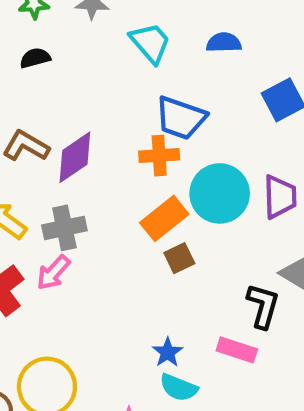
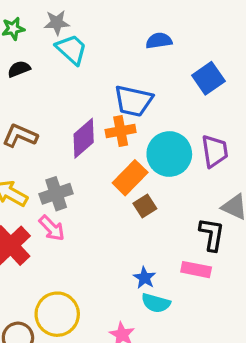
cyan trapezoid: (150, 43) -> (71, 49), moved
purple diamond: (75, 157) -> (84, 138), moved
pink arrow: (53, 273) -> (52, 228), turned -80

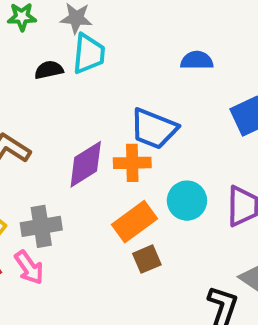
cyan trapezoid: (71, 49) -> (89, 54), turned 44
black semicircle: (19, 69) -> (49, 70), moved
cyan circle: (169, 154) -> (187, 201), size x0.7

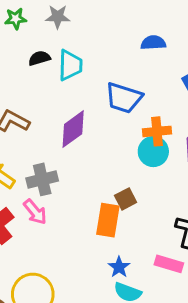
cyan trapezoid: (89, 54) -> (70, 65), moved
orange cross: (132, 163) -> (157, 131), moved
orange rectangle: (134, 222) -> (108, 220), moved, turned -40

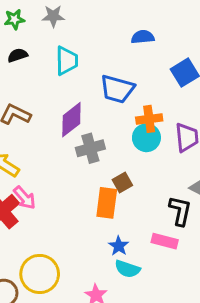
black semicircle: (39, 58) -> (18, 55), moved
gray cross: (42, 179) -> (90, 148), moved
pink arrow: (35, 212) -> (25, 198), moved

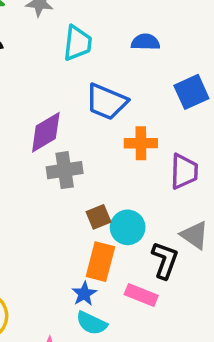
cyan trapezoid: (67, 61) -> (78, 43), moved
cyan circle: (146, 138) -> (128, 227), moved
orange rectangle: (107, 203) -> (100, 262), moved

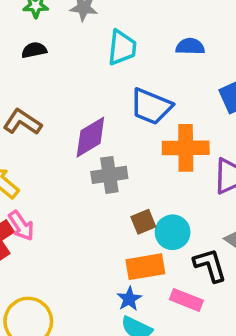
orange cross: (141, 143) -> (186, 148), size x1.4
black L-shape: (165, 260) -> (210, 265), turned -36
orange rectangle: (100, 262) -> (145, 267), turned 66

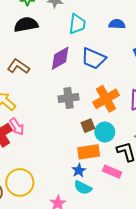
black semicircle: (34, 50) -> (26, 25), size x1.6
purple diamond: (90, 137) -> (60, 58), moved
orange cross: (186, 148) -> (106, 99), moved, turned -30

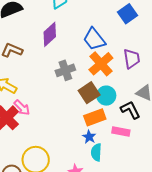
blue trapezoid: (94, 59) -> (94, 39), moved, turned 40
brown square: (88, 126) -> (89, 93), size x1.5
cyan semicircle: (83, 188) -> (96, 152), turned 78

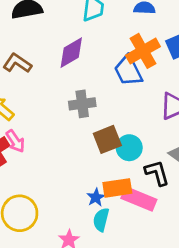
orange cross: (101, 64) -> (143, 51), moved
orange rectangle: (95, 117) -> (117, 188), moved
pink rectangle: (121, 132) -> (139, 199), size x1.4

